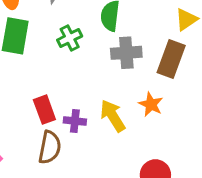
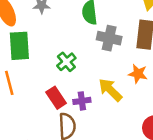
green cross: (70, 38) -> (66, 62), moved
gray cross: (126, 53) -> (109, 38), turned 30

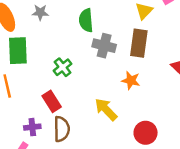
yellow arrow: (110, 90) -> (106, 109), moved
purple cross: (82, 101) -> (32, 127), moved

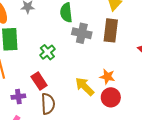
orange star: (131, 80) -> (107, 77), moved
purple cross: (32, 127) -> (18, 97), moved
red circle: (146, 133) -> (111, 97), moved

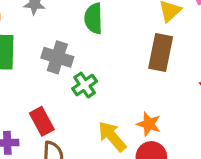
gray cross: (82, 33) -> (57, 57), moved
green cross: (47, 52) -> (85, 85), moved

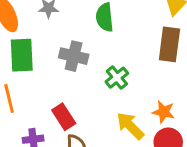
green cross: (85, 85) -> (117, 78), moved

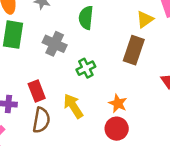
yellow arrow: (130, 126) -> (73, 106), moved

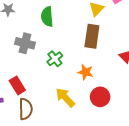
orange star: (118, 103) -> (85, 72), moved
yellow arrow: (73, 106) -> (65, 97), moved
red circle: (117, 129) -> (100, 97), moved

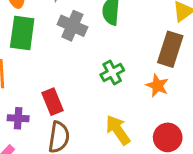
gray cross: (25, 43) -> (72, 26), moved
orange star: (85, 72) -> (157, 86), moved

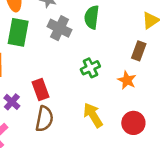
brown rectangle: (170, 49) -> (139, 51), size x0.7
purple cross: (18, 118) -> (12, 102), turned 35

